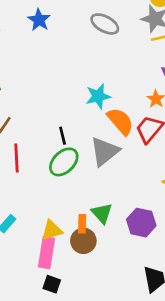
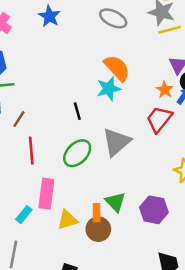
orange semicircle: (120, 121) -> (117, 68), moved
black line: (63, 136) -> (77, 111), moved
pink rectangle: (47, 253) -> (46, 194), moved

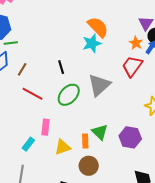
black line: (77, 111) -> (61, 67), moved
red line: (31, 151) -> (33, 94), turned -55
pink rectangle: (46, 194) -> (45, 127), size x0.7
brown circle: (98, 229) -> (89, 166), moved

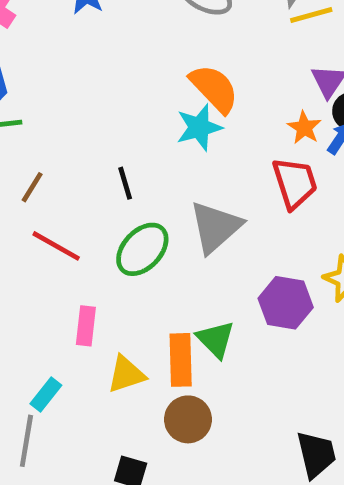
red trapezoid: (132, 66) -> (295, 183), turned 125
purple hexagon: (130, 137) -> (286, 303), moved
orange rectangle: (85, 141) -> (181, 360), size x1.5
cyan rectangle: (28, 144) -> (46, 395), moved

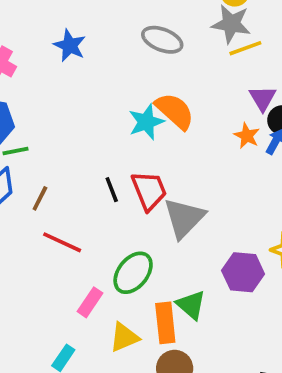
cyan star: (199, 127) -> (146, 122), moved
red trapezoid: (295, 183) -> (149, 191), moved
green ellipse: (142, 249) -> (133, 273), moved
pink rectangle: (86, 326) -> (90, 302), turned 32

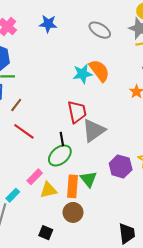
blue star: (70, 46) -> (48, 24), turned -30
black line: (112, 190) -> (62, 139), moved
pink rectangle: (90, 302) -> (35, 177), moved

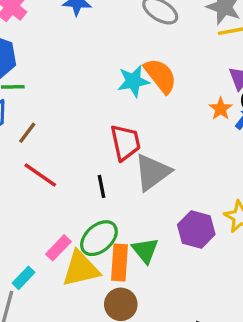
green ellipse: (60, 155) -> (99, 238), moved
yellow triangle: (48, 190) -> (81, 269), size x1.4

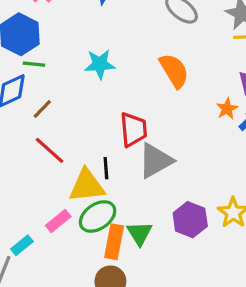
cyan star: (133, 81) -> (100, 64), moved
yellow triangle: (81, 269) -> (87, 186), moved

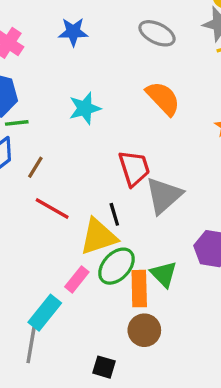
cyan rectangle: (22, 245) -> (45, 313), size x1.5

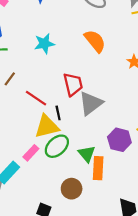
red line: (52, 209) -> (36, 98), moved
orange rectangle: (139, 289) -> (98, 168), moved

